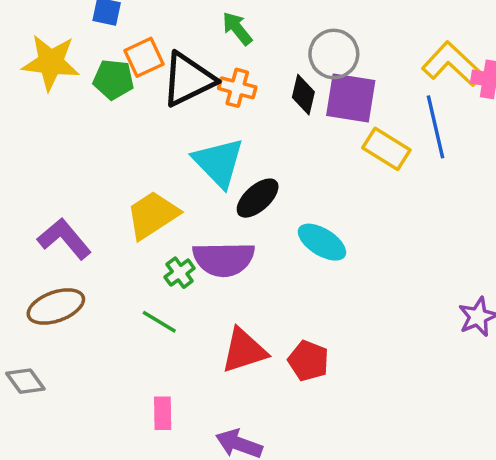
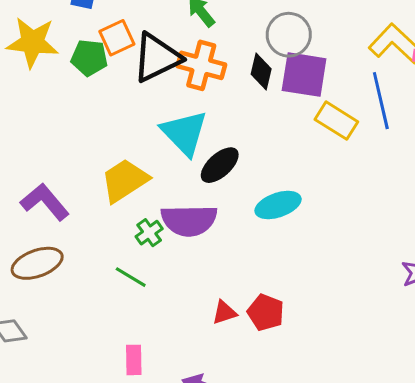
orange cross: (237, 88) -> (201, 65), size x1.4
cyan ellipse: (322, 242) -> (278, 205), turned -51
red triangle: (244, 351) -> (224, 312), moved, size x0.6

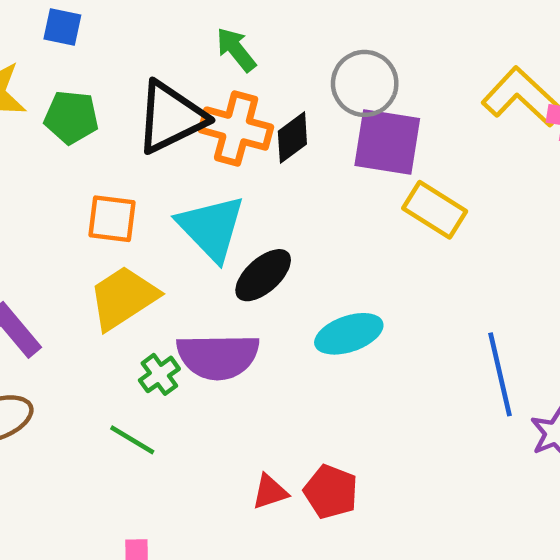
orange square: (117, 38) -> (112, 219), moved, turned 32
black diamond: (261, 72) -> (292, 138), moved, turned 40
blue line: (381, 101) -> (500, 374), moved

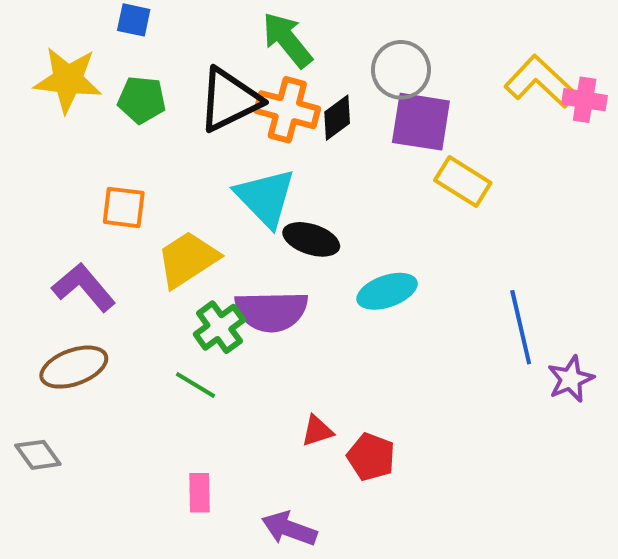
green arrow: (236, 50) -> (287, 40), size x1.4
orange square: (112, 219) -> (124, 207), moved
black ellipse: (263, 275) -> (311, 239), turned 60
green cross: (159, 374) -> (219, 327), size x1.4
red pentagon: (331, 492) -> (371, 457), moved

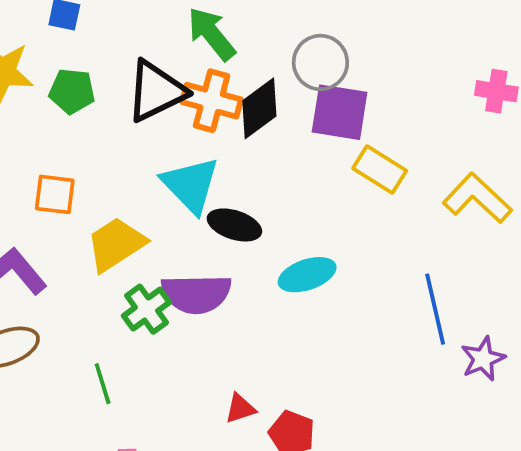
yellow L-shape: (541, 82) -> (477, 198), moved
black diamond: (337, 118) -> (259, 108), size x1.4
green line: (196, 385) -> (103, 384), moved, turned 42

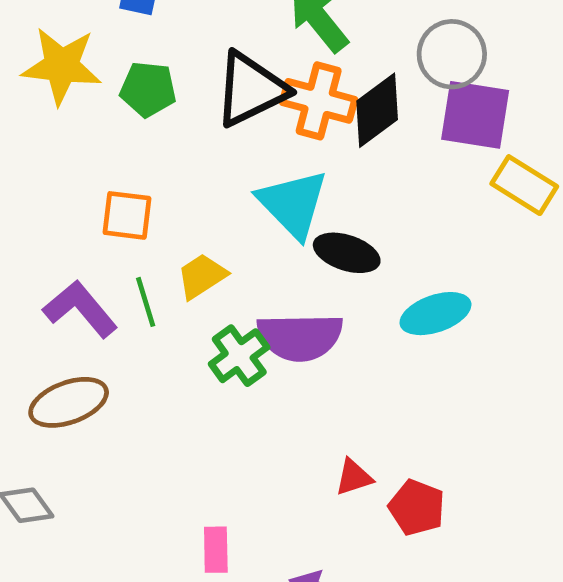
yellow trapezoid: (116, 244) -> (202, 276), size x0.7
green line: (103, 384) -> (146, 302), moved

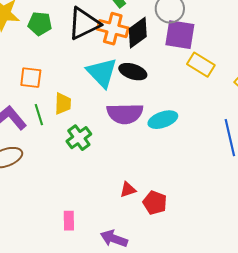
black ellipse: (347, 253) -> (133, 72), moved
yellow trapezoid: (202, 276) -> (63, 104), turned 125
purple semicircle: (300, 337) -> (125, 114), moved

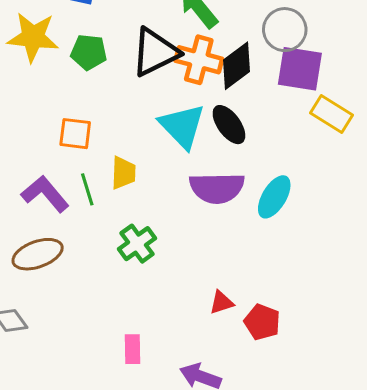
black ellipse: (133, 72) -> (229, 125), turned 36
cyan ellipse: (163, 120) -> (274, 197), turned -40
green cross: (79, 138) -> (137, 244), moved

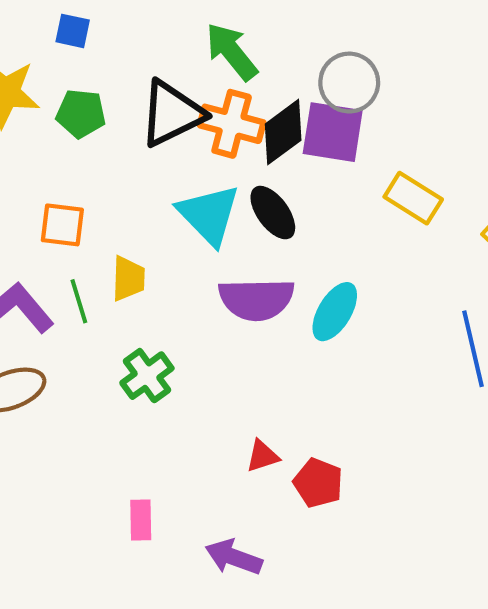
purple square: (300, 69) -> (333, 132), moved

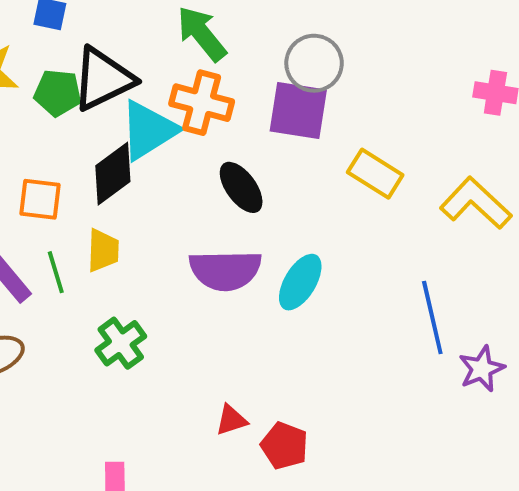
black triangle: (172, 113) -> (103, 79), moved
black diamond: (283, 132) -> (113, 174), moved
cyan triangle: (209, 215) -> (148, 130), moved, turned 42

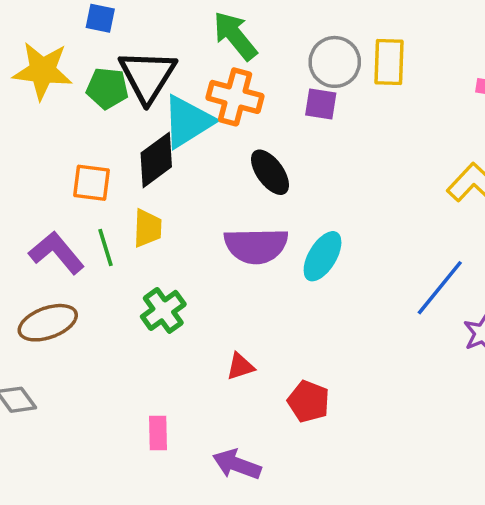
black triangle: (103, 79) -> (148, 76), turned -32
purple square: (298, 111) -> (321, 104), size x0.6
yellow rectangle: (375, 174) -> (389, 62), moved, turned 60
blue line: (432, 318) -> (440, 288), turned 52
red triangle: (231, 420) -> (240, 366), moved

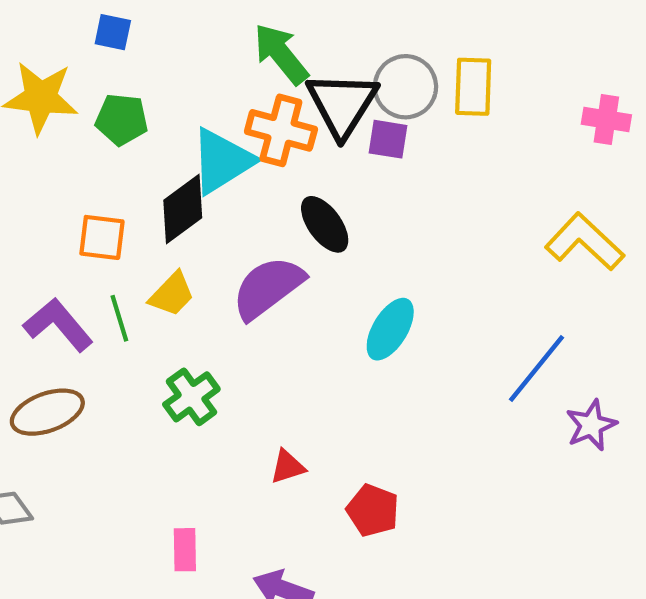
black triangle: (148, 76) -> (342, 104), moved
yellow trapezoid: (148, 228) -> (172, 294), turned 42
purple semicircle: (256, 246) -> (268, 288), moved, turned 144

